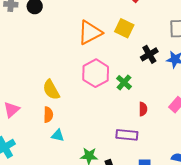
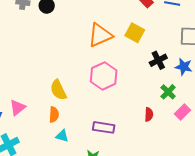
green cross: (124, 82) -> (168, 92), moved
purple rectangle: (127, 135) -> (104, 127), moved

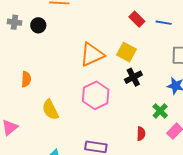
black cross: (158, 60) -> (133, 77), moved
orange semicircle: (54, 115) -> (26, 79), moved

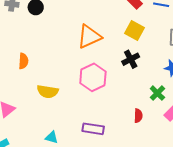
yellow square: (127, 52) -> (135, 30), moved
yellow semicircle: (50, 110) -> (48, 92), turned -55

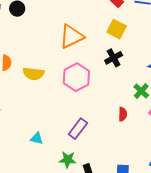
yellow semicircle: (48, 92) -> (33, 74), moved
purple rectangle: (93, 129) -> (78, 129), turned -60

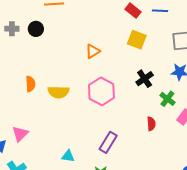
orange triangle: (72, 36) -> (93, 51), size x0.6
black cross: (114, 58) -> (145, 79), moved

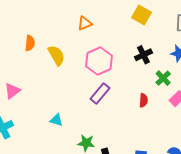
orange triangle: (93, 51) -> (85, 23), moved
yellow semicircle: (58, 92) -> (56, 55), turned -130
purple rectangle: (108, 142) -> (100, 94), moved

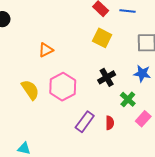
yellow semicircle: (56, 55) -> (30, 90), moved
purple rectangle: (100, 94) -> (85, 122), moved

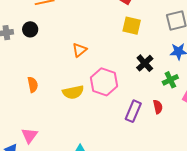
yellow semicircle: (30, 90) -> (73, 92), turned 125
green cross: (128, 99) -> (170, 80), turned 35

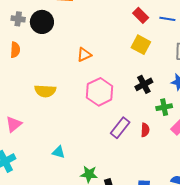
black circle: (30, 29) -> (42, 22), size x1.5
orange semicircle: (33, 85) -> (15, 50), moved
yellow semicircle: (73, 92) -> (45, 91), moved

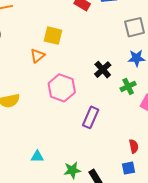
yellow square: (141, 45) -> (53, 36), moved
red semicircle: (145, 130) -> (134, 146), moved

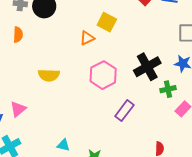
black cross: (103, 70) -> (147, 67), size x1.5
cyan triangle: (37, 157) -> (63, 145), moved

